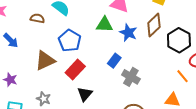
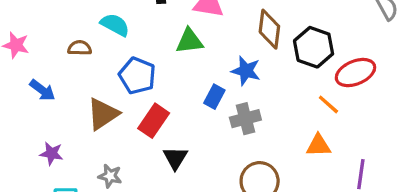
brown diamond: (154, 25) -> (269, 29), turned -30
blue star: (128, 33) -> (246, 71), moved
gray cross: (131, 77) -> (245, 119), turned -36

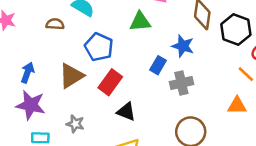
blue arrow: (42, 90) -> (27, 73), moved, turned -108
purple star: (52, 154) -> (31, 105), size x1.6
black triangle: (175, 158) -> (126, 112), turned -42

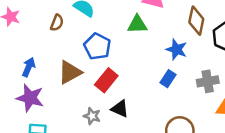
brown semicircle: (55, 24) -> (57, 23), turned 105
blue rectangle: (158, 65) -> (168, 79), moved
gray cross: (181, 83) -> (208, 81), moved
gray star: (75, 124) -> (92, 116), moved

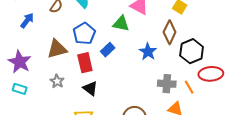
blue arrow: (29, 67) -> (27, 21), moved
blue rectangle: (168, 79) -> (108, 50), moved
red rectangle: (106, 80) -> (85, 63), turned -66
gray star: (92, 116) -> (57, 81), moved

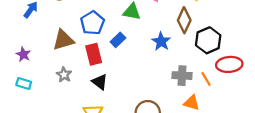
purple star: (20, 62) -> (23, 54), size x0.6

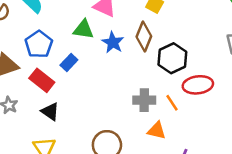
blue star: (161, 41) -> (113, 42), moved
red rectangle: (94, 54) -> (42, 80), turned -35

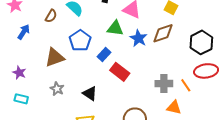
brown diamond: (144, 36) -> (163, 33), turned 50
black hexagon: (172, 58) -> (201, 42), moved
red rectangle: (42, 80) -> (120, 72), moved

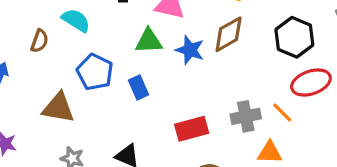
blue rectangle: (104, 55) -> (139, 87), turned -56
brown triangle: (55, 57) -> (58, 108), turned 40
red rectangle: (120, 72) -> (192, 129), moved, turned -42

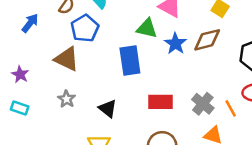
blue pentagon: (95, 72) -> (85, 28), moved
blue rectangle: (139, 87) -> (130, 60), size x1.6
gray cross: (246, 116) -> (203, 104), turned 35

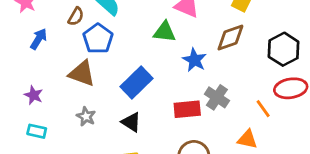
blue star: (175, 44) -> (195, 60), moved
blue rectangle: (130, 60) -> (136, 82), moved, turned 60
gray cross: (203, 104) -> (217, 97), moved

